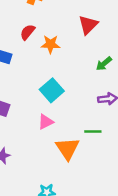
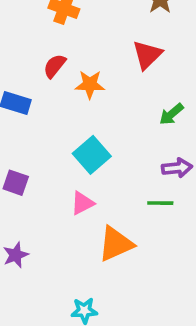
green line: (93, 132) -> (160, 203), moved
orange triangle: (67, 149) -> (116, 244), turned 40

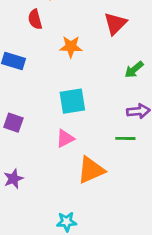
red semicircle: (55, 66) -> (35, 19), moved, turned -54
cyan square: (92, 155) -> (72, 101), turned 32

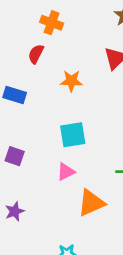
red semicircle: (35, 19) -> (36, 54), turned 42

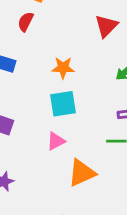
orange star: (71, 81) -> (63, 68), moved

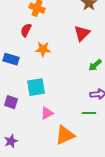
orange star: (63, 68) -> (43, 49), moved
cyan square: (63, 104) -> (36, 87), moved

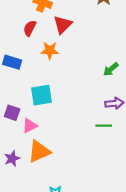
red triangle: (82, 33) -> (63, 25), moved
pink triangle: (47, 113) -> (30, 126), moved
orange triangle: (65, 135) -> (39, 151), moved

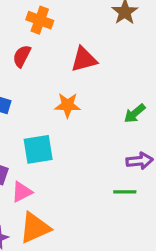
red triangle: (63, 25) -> (84, 59), moved, turned 30
orange star: (50, 50) -> (68, 105), moved

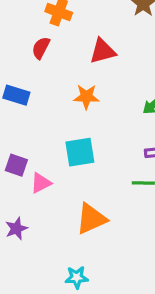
cyan square: (38, 149) -> (80, 152), moved
orange triangle: (35, 228) -> (91, 219), moved

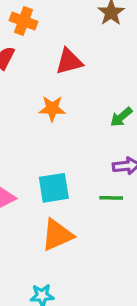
cyan square: (80, 152) -> (54, 188), moved

